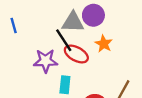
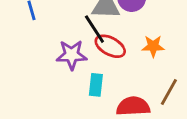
orange star: (104, 44) -> (153, 46), moved, turned -30

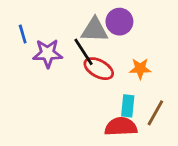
purple star: (72, 55) -> (48, 53), moved
cyan rectangle: (96, 85) -> (128, 106), moved

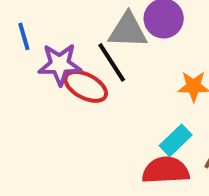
red ellipse: (99, 69) -> (86, 86), moved
cyan rectangle: (128, 106) -> (176, 140), turned 40

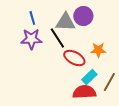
blue line: (24, 36) -> (32, 18), moved
red ellipse: (86, 86) -> (74, 58), moved

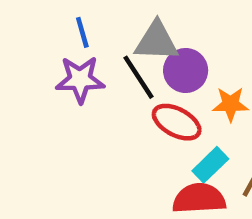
purple circle: (83, 16) -> (186, 70), moved

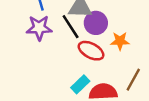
cyan rectangle: (210, 165) -> (80, 84), moved

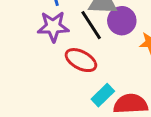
red ellipse: (91, 51) -> (81, 60), moved

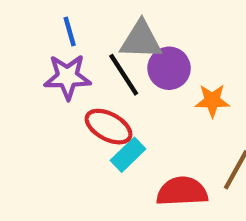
cyan rectangle: (103, 95) -> (128, 155), moved

